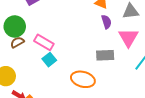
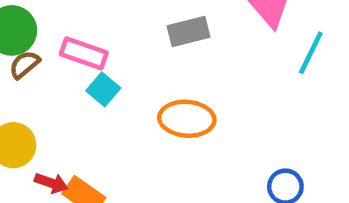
gray rectangle: (105, 55) -> (189, 31), moved

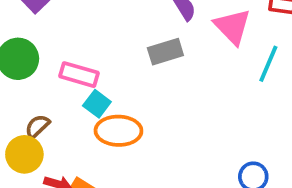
brown semicircle: (24, 64) -> (37, 126), moved
orange ellipse: (187, 119) -> (118, 131), moved

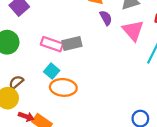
gray rectangle: (165, 52) -> (72, 44), moved
pink rectangle: (79, 75) -> (52, 44), moved

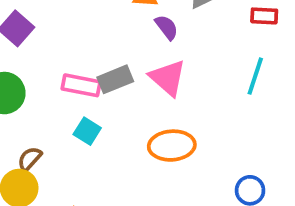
pink triangle: (133, 30) -> (168, 78), moved
orange ellipse: (63, 87) -> (172, 146), moved

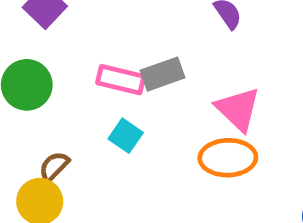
pink triangle: (168, 78) -> (238, 109), moved

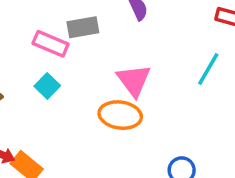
gray rectangle: (162, 74) -> (83, 27), moved

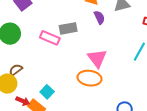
cyan square: (47, 86) -> (47, 92), moved

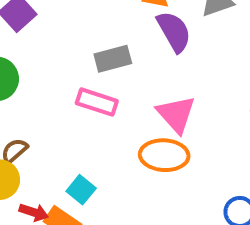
purple semicircle: (99, 17) -> (174, 32), size x1.5
pink rectangle: (50, 38) -> (97, 102), moved

